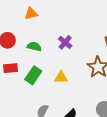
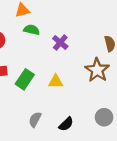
green semicircle: (34, 46) -> (32, 30), moved

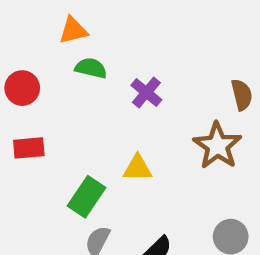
green rectangle: (25, 79) -> (87, 197), moved

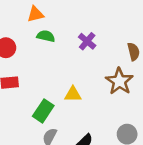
purple cross: (146, 92) -> (87, 41), moved

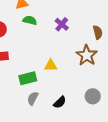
green rectangle: (43, 111) -> (28, 78), turned 42

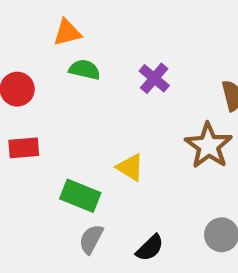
yellow triangle: (51, 65) -> (130, 167), turned 32
green rectangle: (28, 78) -> (80, 196), turned 36

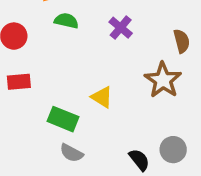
gray semicircle: (91, 239) -> (71, 153), turned -90
black semicircle: (150, 248) -> (139, 160), moved, turned -85

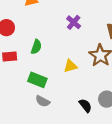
green semicircle: (66, 21) -> (36, 47), moved, turned 96
yellow triangle: (102, 97) -> (70, 66), moved, turned -48

